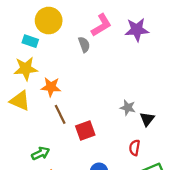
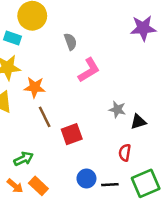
pink L-shape: (101, 25) -> (89, 70), moved
purple star: (137, 30) -> (143, 28), moved
black triangle: (147, 119) -> (138, 122), turned 35

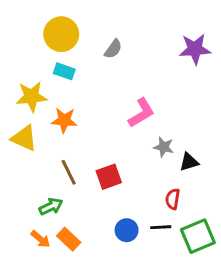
cyan rectangle: (13, 38) -> (64, 71), moved
gray semicircle: (70, 42) -> (113, 49), moved, turned 56
pink L-shape: (89, 70) -> (141, 113), moved
brown line: (45, 117) -> (69, 172), moved
black line: (110, 185) -> (161, 227), moved

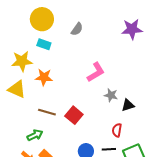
brown line: (69, 172) -> (47, 112), turned -48
red square: (109, 177) -> (74, 115), turned -30

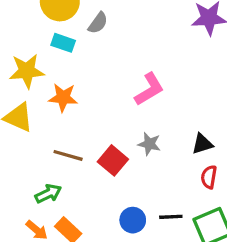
gray semicircle: (77, 29) -> (98, 23), moved
gray star: (111, 95) -> (149, 144), moved
red semicircle: (117, 130) -> (209, 177), moved

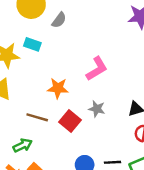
cyan rectangle: (63, 43) -> (32, 44), moved
orange star: (63, 97) -> (58, 88), moved

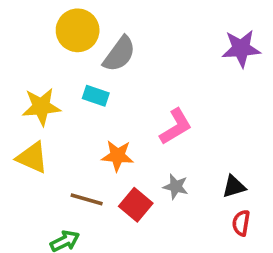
gray semicircle: (59, 20) -> (119, 54), size x1.5
cyan rectangle: (32, 44) -> (96, 96), moved

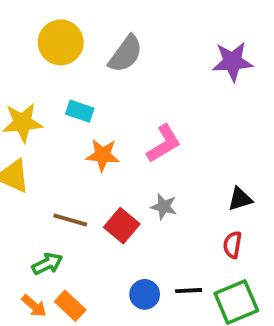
gray semicircle: (119, 54) -> (126, 54), moved
orange star: (118, 156) -> (103, 155), moved
black triangle: (234, 187) -> (240, 199), moved

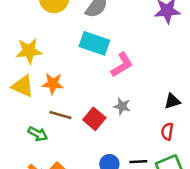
cyan rectangle: (80, 111) -> (94, 43), moved, size x1.6
orange star: (103, 155) -> (53, 84), moved
green arrow: (47, 264) -> (38, 134), moved, turned 54

